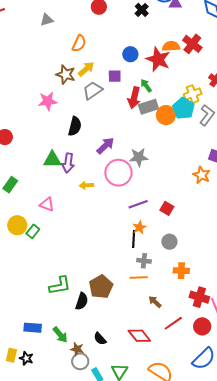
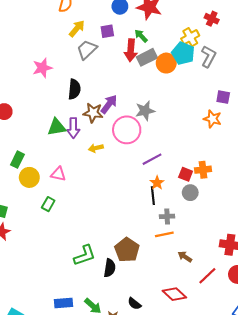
brown star: (66, 74) -> (93, 113), moved
red square: (167, 208) -> (186, 174), moved
yellow circle: (17, 225) -> (29, 177), moved
orange cross: (181, 271) -> (203, 170), moved

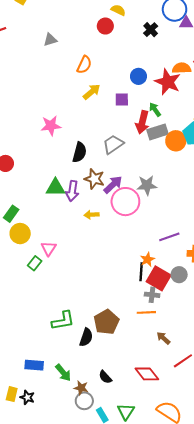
gray trapezoid: (87, 50) -> (113, 144), moved
purple arrow: (109, 104) -> (113, 185), moved
purple line: (152, 159) -> (169, 237), moved
pink triangle: (58, 174) -> (49, 248), moved, turned 42
red square: (186, 174) -> (159, 278), moved, size x1.6

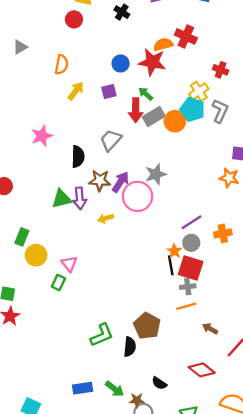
gray circle: (179, 275) -> (191, 243), moved

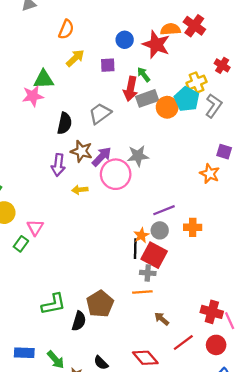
green triangle: (62, 199) -> (44, 79), moved

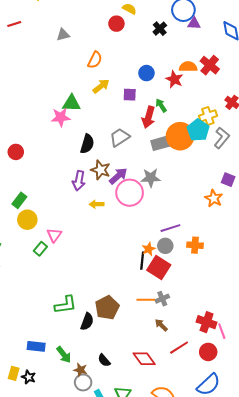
red star: (156, 44) -> (174, 79), size x0.7
gray rectangle: (147, 98) -> (161, 143), moved
orange circle: (167, 107) -> (180, 136), size x1.4
gray cross: (148, 273) -> (162, 299), moved, turned -32

